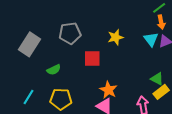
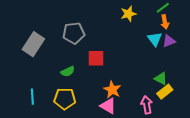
yellow star: (116, 37) -> (128, 14), moved
green semicircle: (54, 70) -> (68, 71), moved
cyan line: (28, 97) -> (32, 97), turned -35

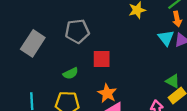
orange star: (112, 90) -> (107, 93), moved

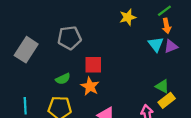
orange star: (107, 93) -> (90, 86), moved

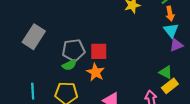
gray pentagon: (69, 38) -> (74, 50), moved
cyan triangle: (156, 44) -> (171, 30), moved
purple triangle: (171, 46) -> (176, 45), moved

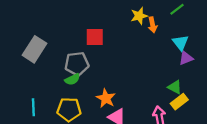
orange arrow: (170, 14) -> (153, 25), moved
red square: (99, 51) -> (95, 37), moved
orange star: (96, 72) -> (106, 98), moved

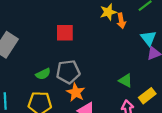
gray pentagon: (77, 64) -> (68, 72), moved
green triangle: (175, 87) -> (126, 80), moved

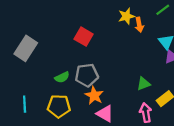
red square: (65, 33) -> (84, 37), turned 30
green triangle: (126, 80) -> (144, 84), turned -48

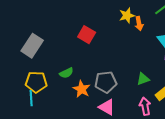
gray pentagon: (87, 75) -> (106, 82), moved
orange star: (94, 95) -> (82, 89), moved
yellow pentagon: (59, 106) -> (36, 82), moved

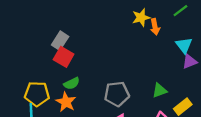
red square: (87, 35) -> (64, 57), moved
gray rectangle: (32, 46) -> (60, 41), moved, size x0.7
orange star: (82, 89) -> (66, 102), moved

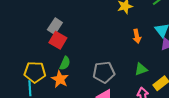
orange arrow: (155, 27) -> (137, 36), moved
green semicircle: (72, 83) -> (65, 63), turned -40

